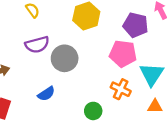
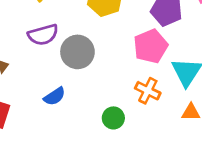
pink pentagon: (123, 54) -> (151, 46), turned -30

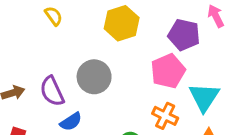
purple semicircle: (43, 35) -> (52, 91), moved, turned 80

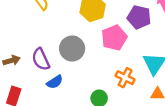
pink pentagon: (168, 71) -> (114, 38), moved

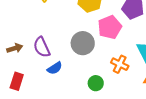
gray circle: (72, 49) -> (83, 43), moved

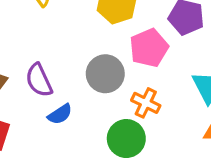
orange cross: (120, 64) -> (146, 103), moved
green circle: (96, 83) -> (126, 139), size x1.5

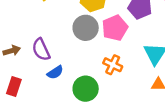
gray circle: (105, 74) -> (86, 28), moved
green circle: (126, 139) -> (86, 89), moved

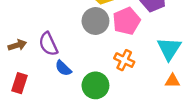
blue semicircle: (55, 72) -> (63, 68), turned 77

